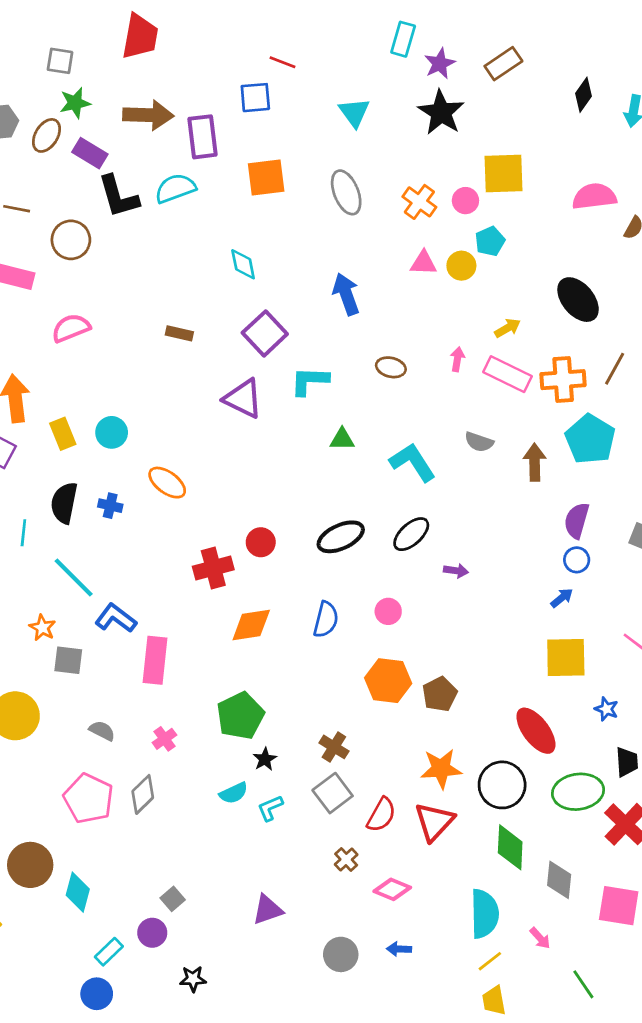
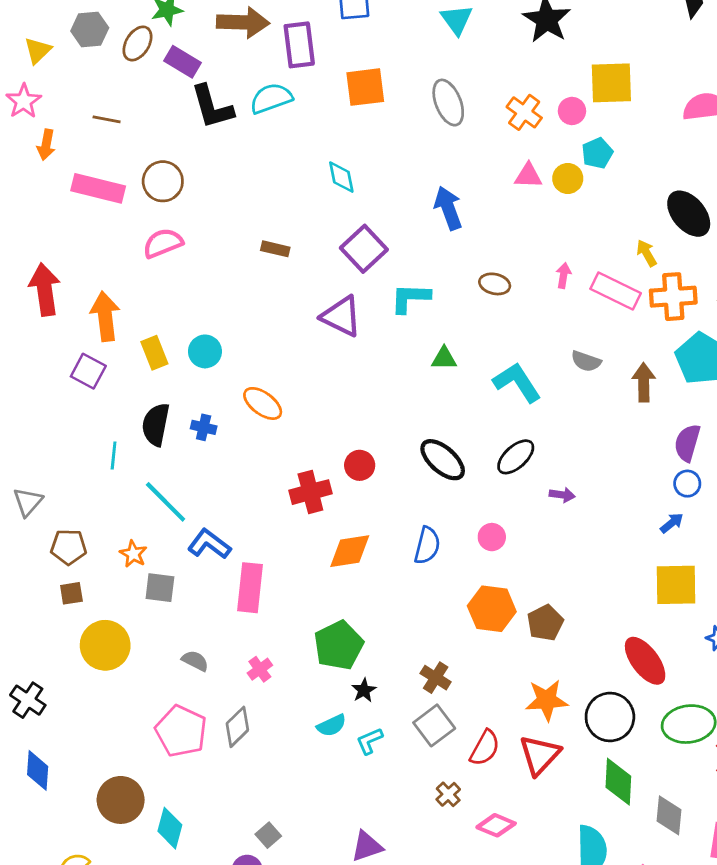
brown circle: (71, 240) -> (163, 181), moved
yellow arrow: (508, 328) -> (646, 253), moved, turned -90
black ellipse: (341, 537) -> (443, 460), turned 66

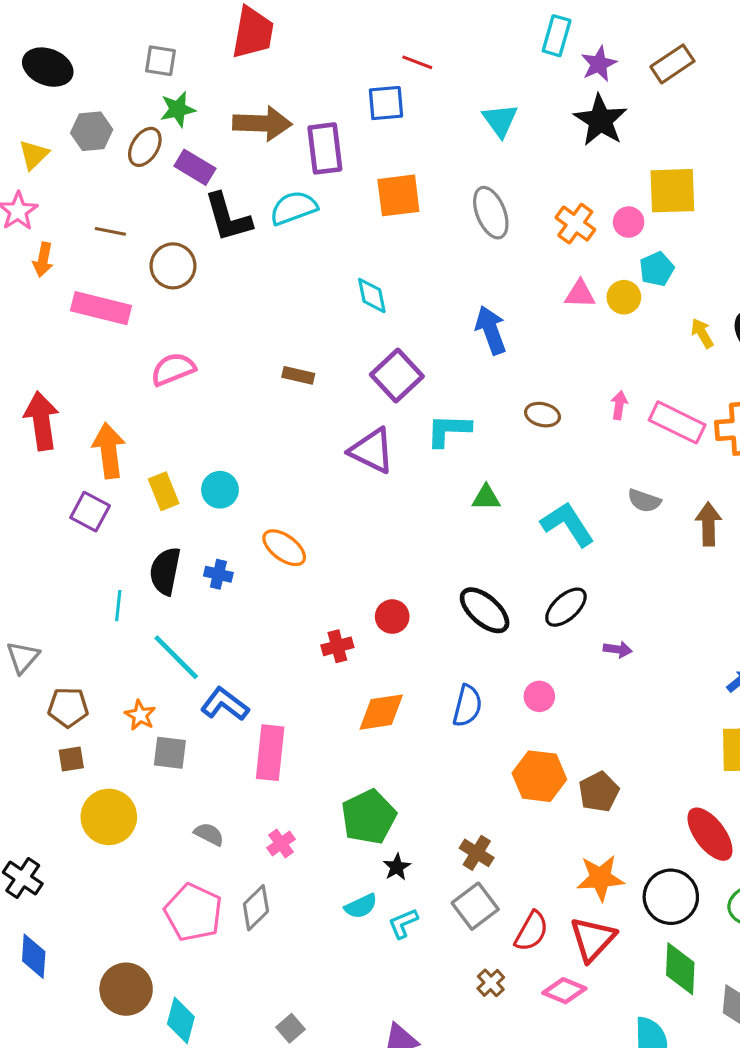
brown circle: (163, 181) -> (173, 266), moved
yellow arrow: (646, 253) -> (702, 333), moved
red cross: (310, 492) -> (337, 646), size x0.7
pink diamond: (496, 825) -> (564, 991), moved

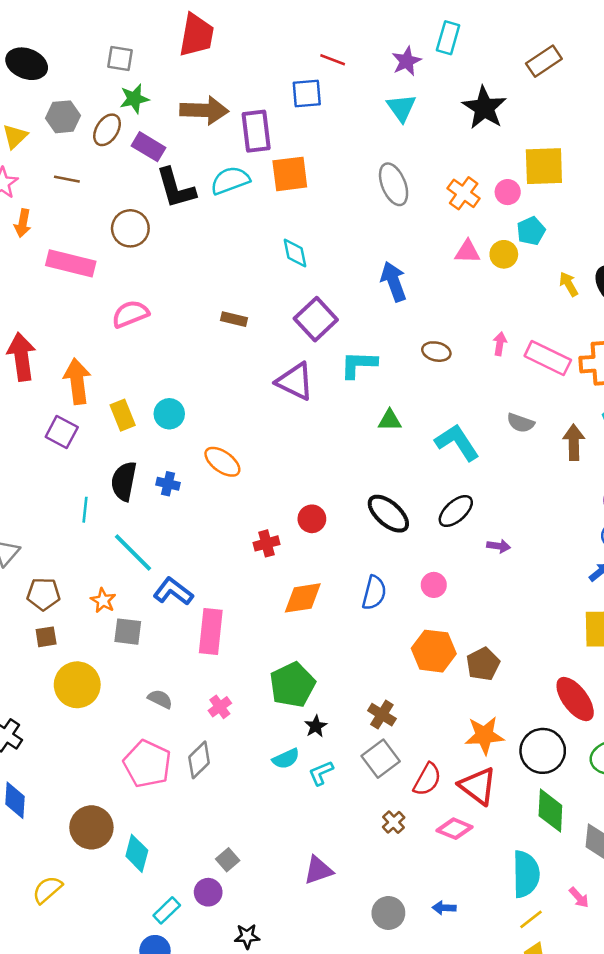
purple star: (599, 64) -> (407, 61), moved
orange square: (398, 195) -> (290, 174), moved
brown line: (110, 231) -> (67, 179), moved
red triangle: (593, 939) -> (478, 786), turned -36

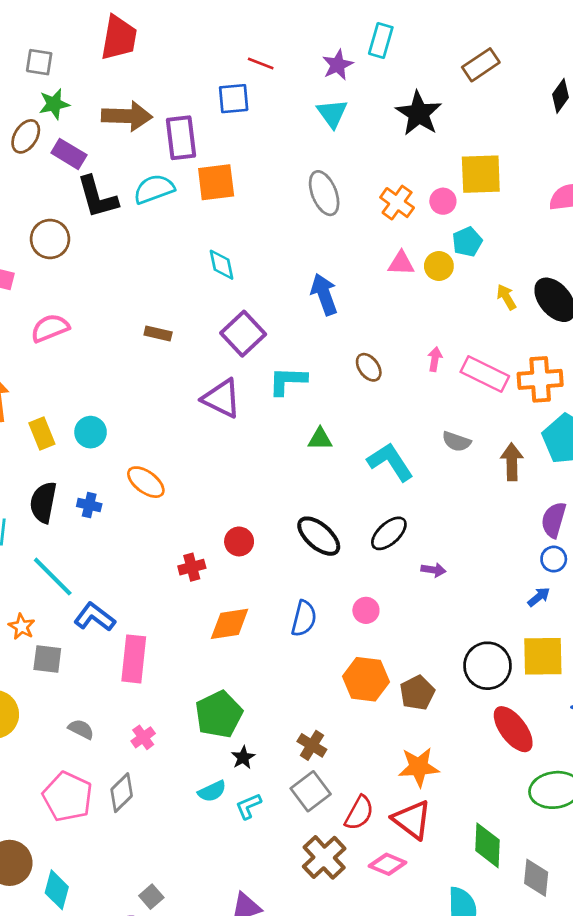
brown ellipse: (436, 352) -> (369, 367), turned 40
black circle: (543, 751) -> (488, 666), moved
brown cross: (394, 822) -> (324, 857), size x1.8

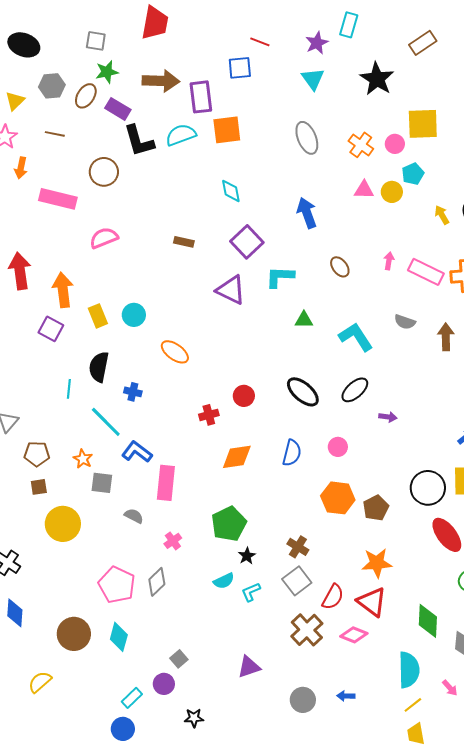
blue cross: (89, 505) -> (133, 392), moved
gray semicircle: (81, 729) -> (134, 516), moved
cyan diamond: (57, 890) -> (119, 637), moved

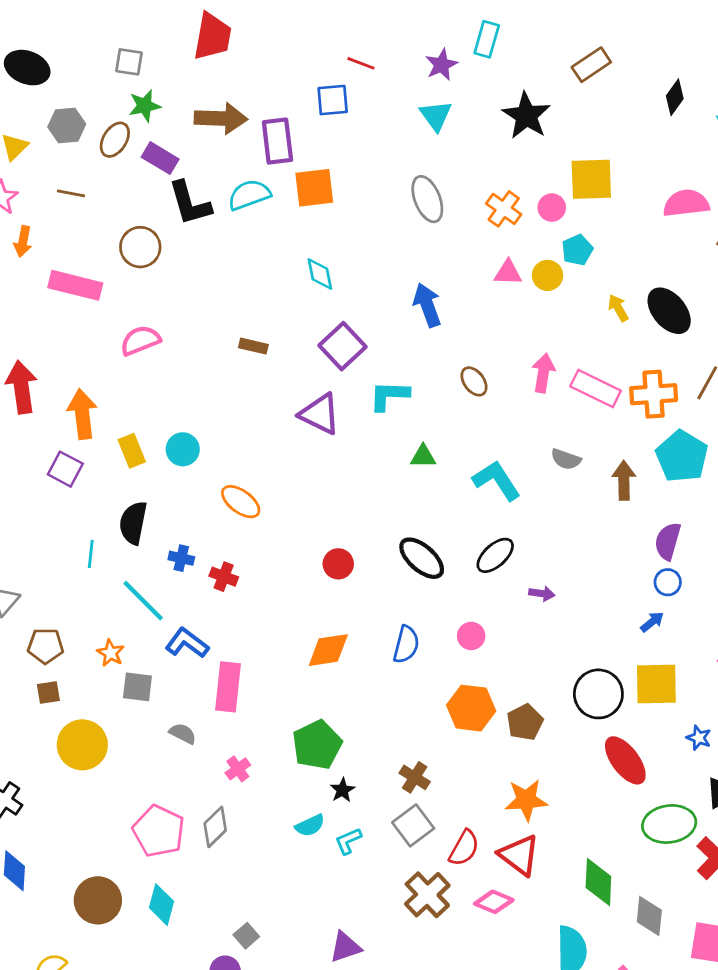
pink arrow: (389, 261) -> (543, 373), size x1.5
red cross: (209, 415) -> (224, 577), moved, turned 36

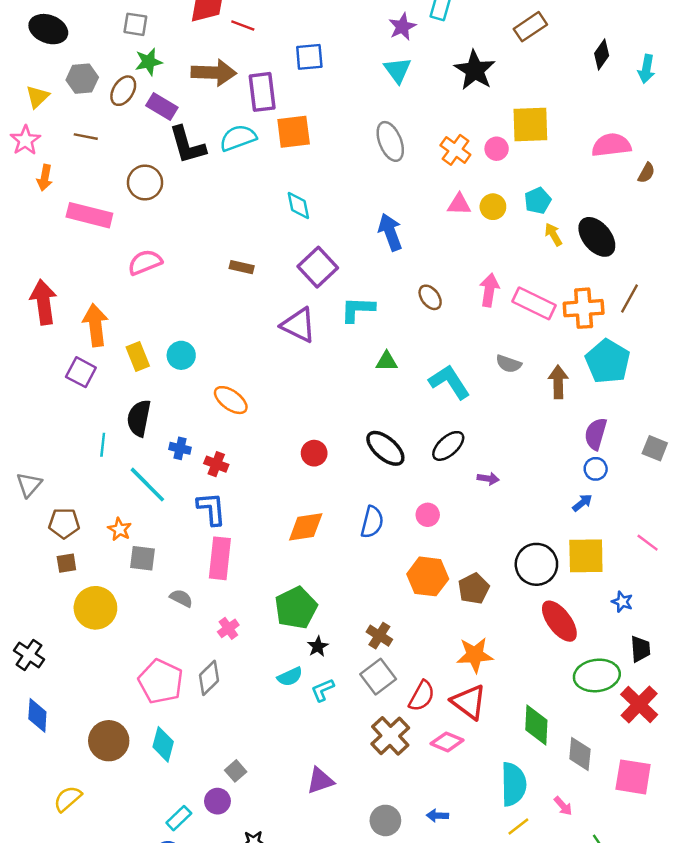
red line: (361, 63) -> (243, 25), moved
cyan pentagon: (577, 250) -> (538, 201), moved
blue L-shape: (187, 643) -> (211, 509), moved, turned 48

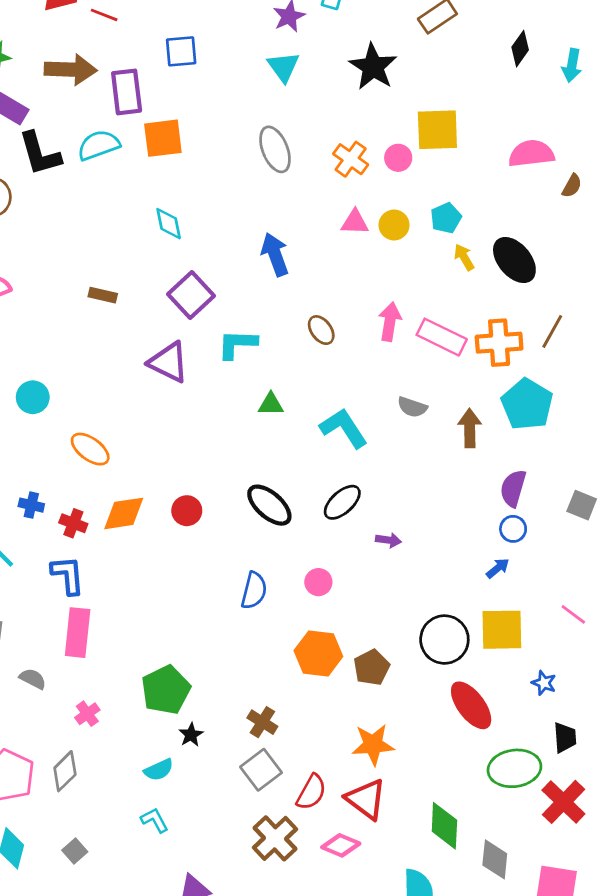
orange diamond: (306, 527) -> (124, 513), moved
cyan L-shape: (323, 690) -> (155, 820), moved, turned 85
gray square: (236, 771) -> (75, 851), moved

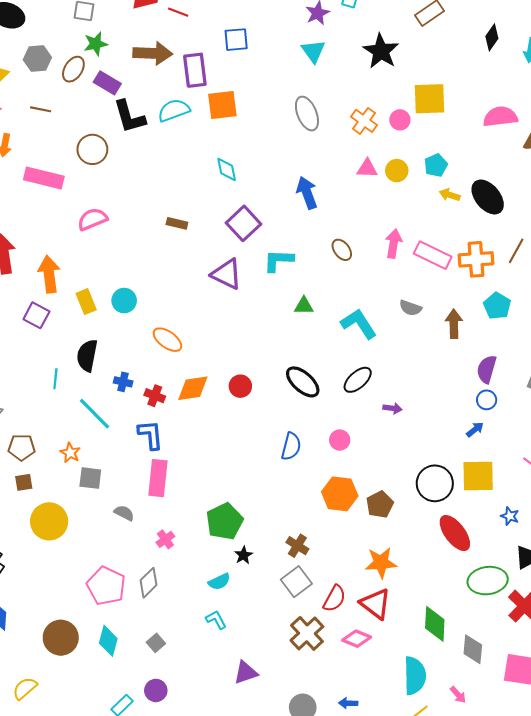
yellow arrow: (464, 257) -> (450, 195), turned -42
cyan pentagon: (527, 404) -> (497, 306), size x0.7

